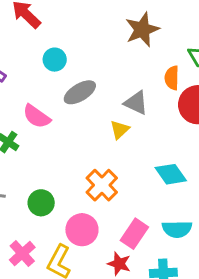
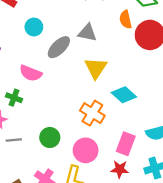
gray triangle: (136, 103) -> (87, 33), moved
yellow triangle: (120, 130) -> (96, 68), size x1.5
cyan diamond: (171, 174) -> (124, 95), moved

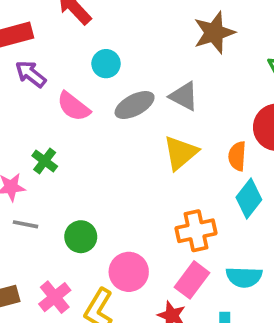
orange semicircle: (126, 19) -> (237, 156), moved
pink semicircle: (31, 73) -> (73, 106), moved
cyan diamond: (124, 95) -> (249, 199), moved, turned 70
orange cross: (92, 113) -> (196, 231), moved, turned 30

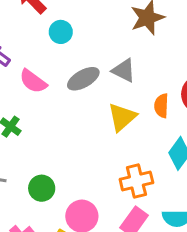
cyan circle: (106, 64) -> (61, 32), moved
orange semicircle: (237, 156) -> (161, 106), moved

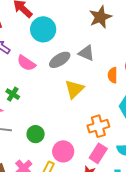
cyan circle: (61, 32) -> (43, 29), size x1.6
yellow triangle: (122, 117) -> (74, 89), moved

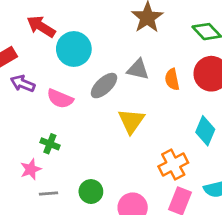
orange semicircle: (113, 75) -> (172, 79), moved

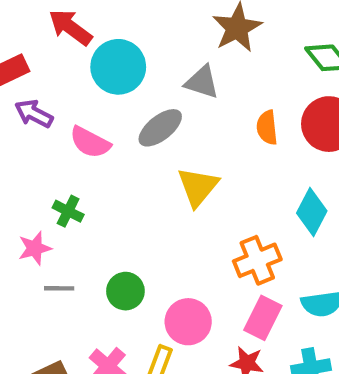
gray triangle: (138, 69) -> (202, 82), moved

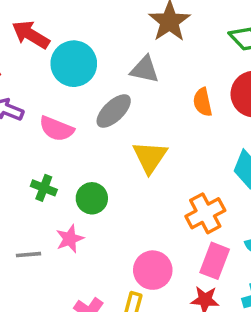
pink star: (35, 248) -> (70, 239), moved
gray line: (59, 288) -> (28, 255), moved
green circle: (125, 291) -> (92, 198), moved

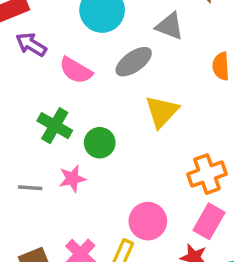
green cross: (44, 188) -> (55, 126), size x1.4

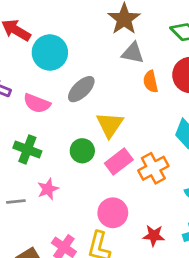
gray triangle: (170, 26) -> (133, 53), moved
green circle: (100, 143) -> (82, 151), moved
pink rectangle: (209, 221) -> (119, 161), moved, turned 32

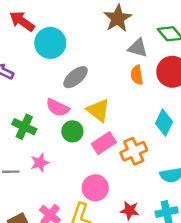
gray triangle: (133, 53) -> (138, 48), moved
pink semicircle: (37, 103) -> (58, 108), moved
yellow triangle: (110, 125) -> (98, 110), turned -30

